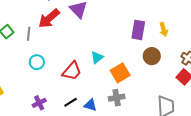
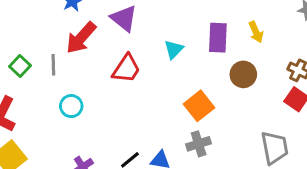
cyan triangle: (97, 57) -> (174, 49), moved
red trapezoid: (72, 71) -> (126, 69), moved

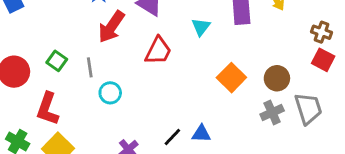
gray line: (53, 65) -> (90, 67), moved
brown circle: (243, 74) -> (277, 78), moved
gray cross: (199, 144) -> (272, 112), moved

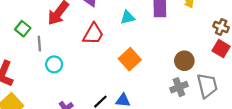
cyan triangle: (201, 27) -> (128, 17), turned 35
green square: (57, 61) -> (23, 29), moved
orange square: (231, 78) -> (130, 59), moved

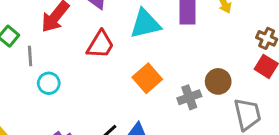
cyan triangle: (128, 17) -> (145, 24), size x1.6
gray cross: (179, 87) -> (189, 97), moved

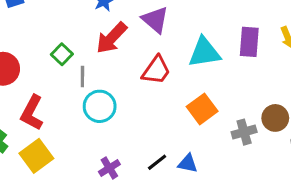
cyan circle: (49, 83) -> (100, 106), size x1.4

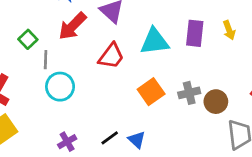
gray cross: (244, 132) -> (189, 93), moved
blue triangle: (188, 163) -> (137, 140), turned 30

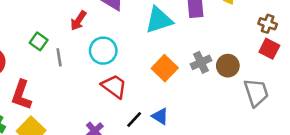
red arrow: (72, 26) -> (78, 21), size x0.7
red trapezoid: (111, 56) -> (114, 86), moved, turned -80
cyan circle: (60, 87) -> (103, 51), moved

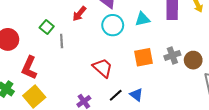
cyan triangle: (159, 20) -> (142, 19), size x0.7
cyan circle: (103, 51) -> (113, 25), moved
orange square: (165, 68) -> (144, 57), turned 30

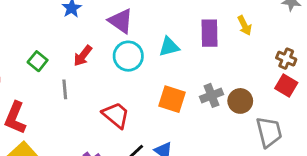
red arrow: (79, 14) -> (83, 56), moved
gray line: (62, 41) -> (65, 89), moved
orange square: (144, 57) -> (172, 99), turned 30

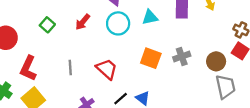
gray line: (65, 89) -> (70, 67), moved
brown circle: (240, 101) -> (216, 61), moved

